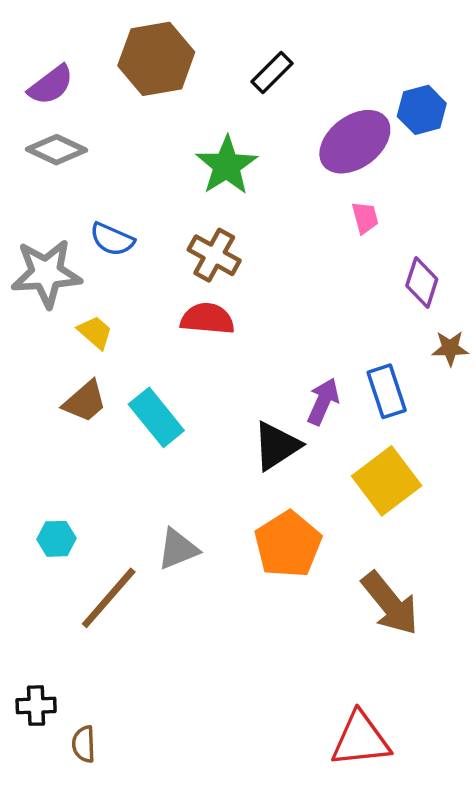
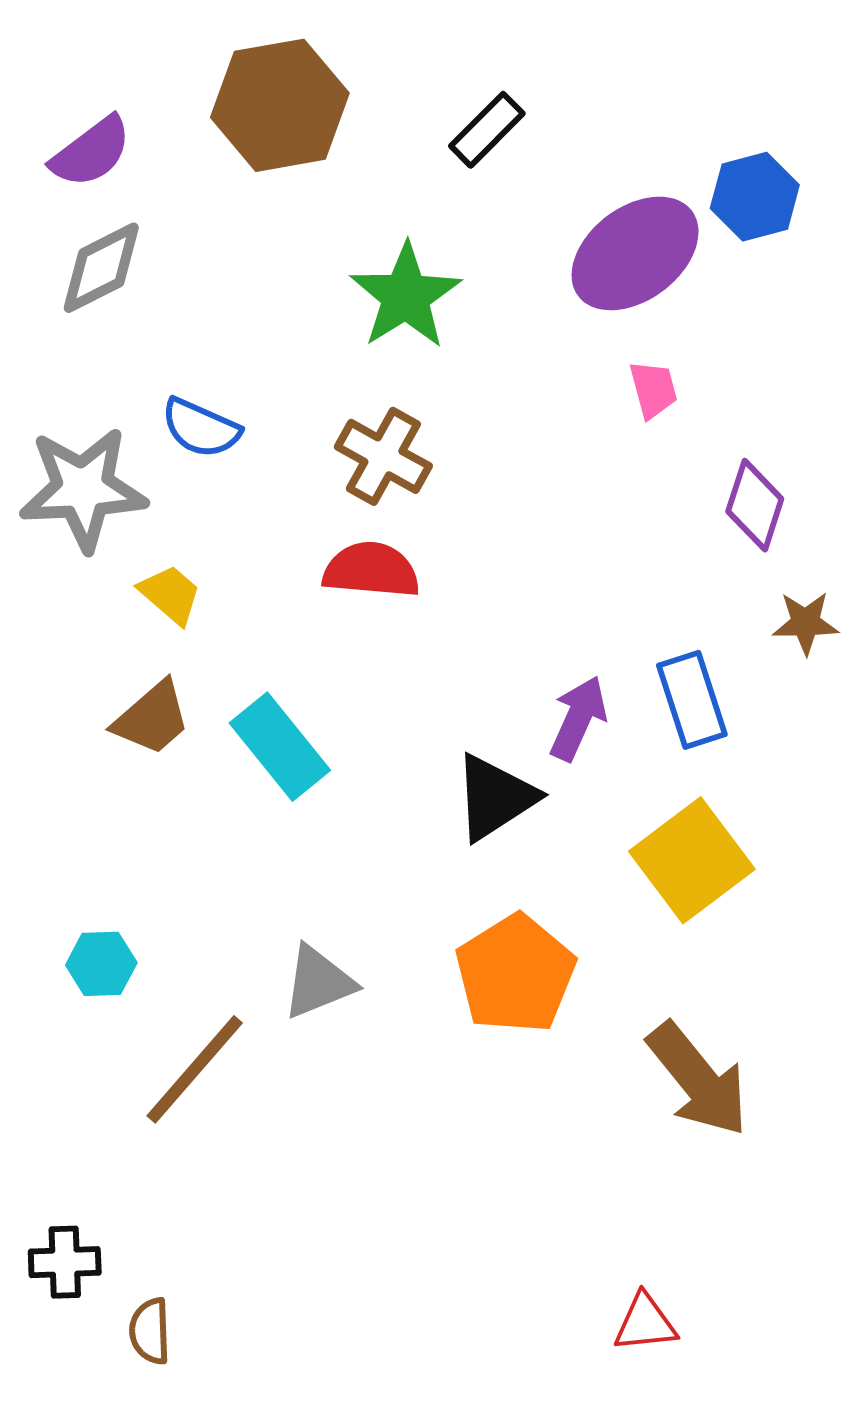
gray diamond: (56, 150) -> (101, 268), turned -52
red triangle: (361, 740) -> (645, 1323), size x0.6

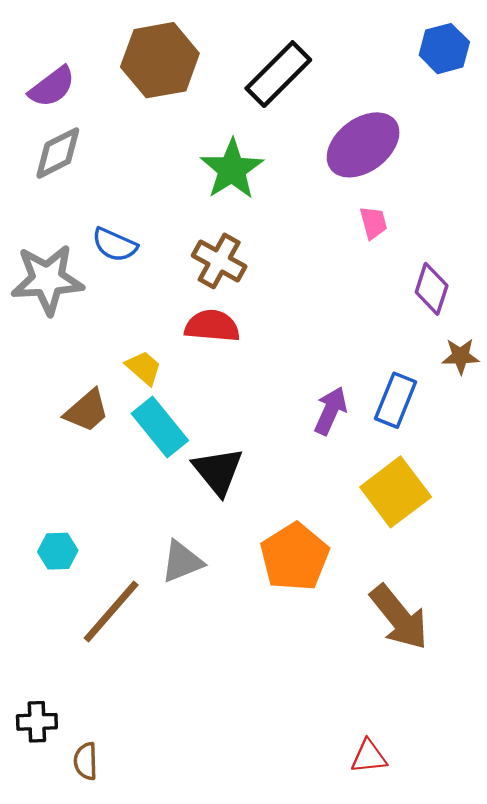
black rectangle: (487, 130) -> (278, 74), size x1.5
blue hexagon: (755, 197) -> (444, 49), moved
yellow trapezoid: (170, 594) -> (144, 368), moved
blue rectangle: (692, 700) -> (396, 400), turned 40
black triangle: (495, 797) -> (218, 471), moved, turned -36

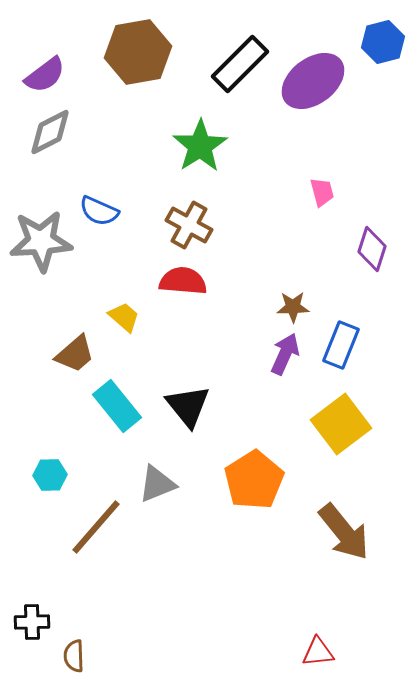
purple ellipse: (363, 145) -> (313, 81), moved
brown star: (461, 356) -> (293, 307), moved
cyan rectangle: (160, 427) -> (117, 406), moved

